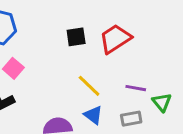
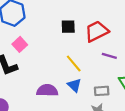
purple line: (136, 88) -> (109, 56), moved

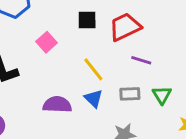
pink square: (20, 44) -> (47, 42), moved
gray rectangle: (102, 91) -> (130, 94), moved

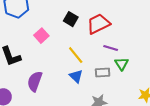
black square: (87, 20) -> (71, 19), turned 32
green triangle: (162, 95) -> (122, 64), moved
purple semicircle: (57, 105) -> (35, 81), moved, turned -72

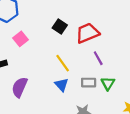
pink square: (41, 36) -> (21, 39), moved
purple line: (111, 48) -> (98, 58), turned 40
green triangle: (122, 64) -> (108, 83), moved

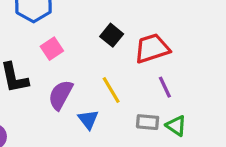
green triangle: (108, 83) -> (176, 126), turned -32
blue triangle: (62, 85) -> (88, 119), moved
purple semicircle: (20, 87) -> (61, 95), moved

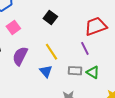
red trapezoid: (152, 48) -> (96, 26), moved
blue triangle: (88, 119) -> (46, 71), moved

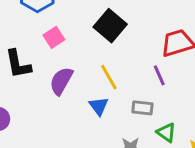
black square: (50, 17) -> (110, 26), size x1.5
green triangle: (93, 72) -> (166, 133), moved

